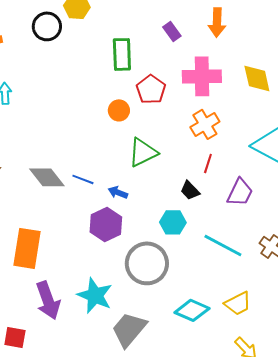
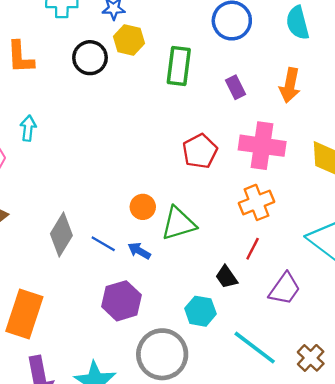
green rectangle: (122, 54) -> (179, 66), moved
orange circle: (119, 110) -> (143, 207), moved
gray diamond: (47, 177) -> (61, 235), turned 60
blue arrow: (118, 192) -> (139, 251), moved

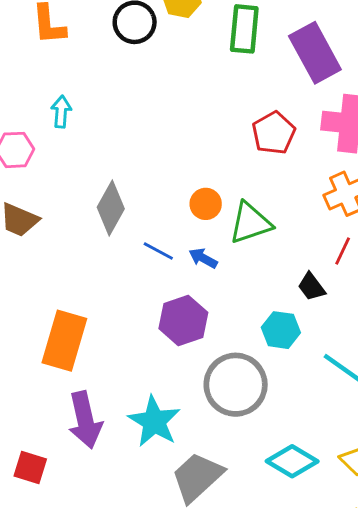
purple rectangle: (235, 87) -> (315, 53), size x2.0
gray diamond: (61, 235) -> (111, 208), moved

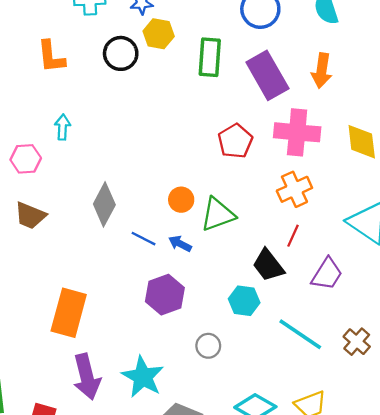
black trapezoid: (312, 287) -> (268, 265), size x1.4
gray circle: (236, 385) -> (208, 346), size x0.5

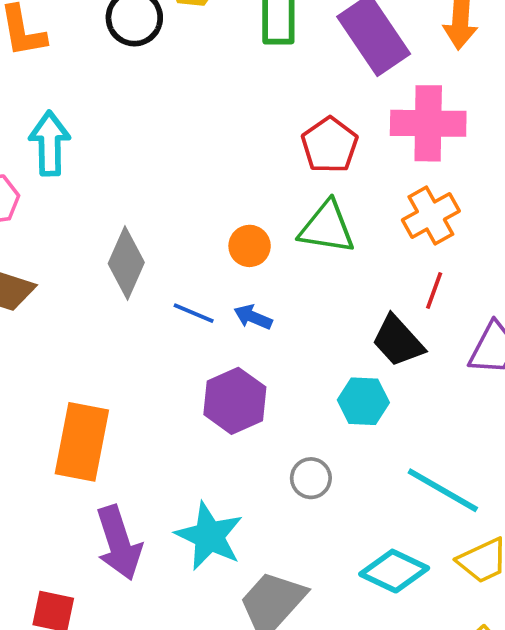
cyan arrow: (63, 127) -> (50, 143), size x1.5
green triangle: (218, 214) -> (327, 227), moved, turned 33
cyan line: (300, 334) -> (443, 490), moved

